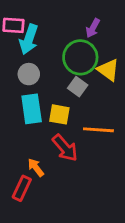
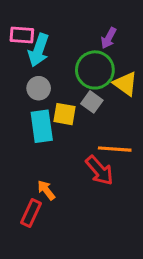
yellow square: (59, 114) -> (64, 114), moved
red arrow: (65, 148) -> (99, 170), moved

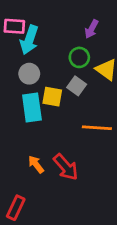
green circle: (95, 70) -> (79, 57), size x0.6
red arrow: (99, 170) -> (66, 167), moved
red rectangle: (31, 213) -> (16, 208), moved

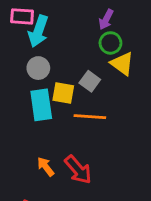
green circle: (79, 57) -> (110, 43), moved
orange line: (97, 128) -> (90, 117), moved

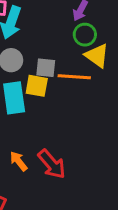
gray square: (90, 81) -> (46, 68), moved, turned -30
orange line: (90, 117) -> (74, 77), moved

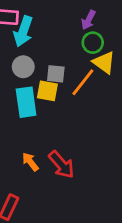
orange line: (74, 77) -> (83, 82), turned -56

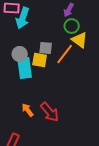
gray circle: (23, 67) -> (20, 54), moved

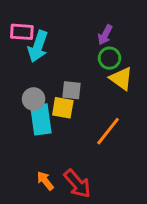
orange line: (65, 54) -> (108, 131), moved

